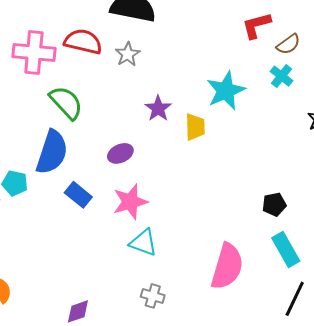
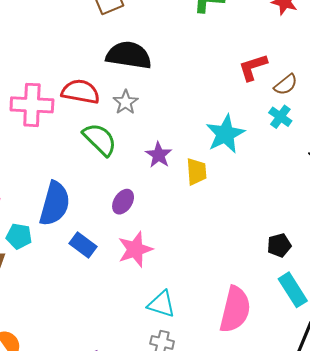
green semicircle: (66, 103) -> (100, 139), moved
purple ellipse: (120, 153) -> (123, 202), turned -30
cyan triangle: (143, 243) -> (161, 304), moved

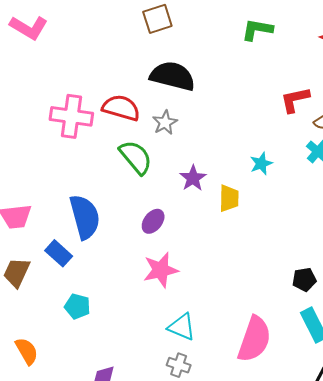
cyan star: (225, 134) -> (261, 164), size x0.6
blue semicircle: (55, 204) -> (85, 217), turned -36
cyan pentagon: (19, 236) -> (77, 306), moved
blue rectangle: (83, 245) -> (59, 253), moved

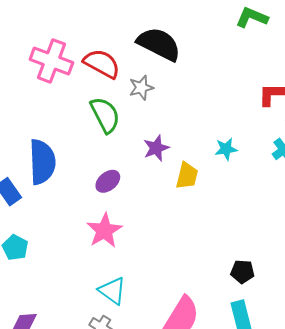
pink star: (161, 270) -> (104, 230), turned -30

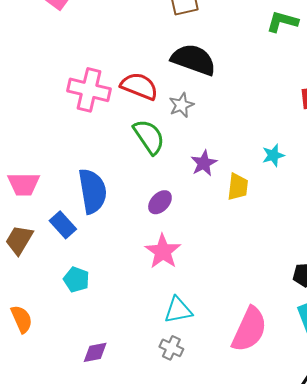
cyan triangle: (112, 291) -> (178, 310), turned -40

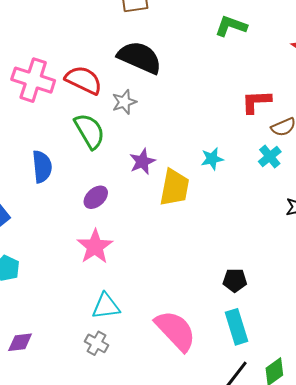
yellow trapezoid: (238, 187) -> (174, 187), size x1.4
blue semicircle: (92, 191) -> (42, 167), moved, size x0.7
pink semicircle: (249, 329) -> (176, 331), turned -72

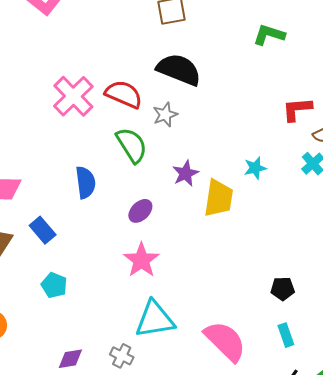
pink cross: (33, 80) -> (73, 96), turned 30
cyan triangle: (106, 306) -> (155, 319), size x1.4
cyan rectangle: (236, 327) -> (286, 335), size x0.7
gray cross: (96, 343) -> (122, 356), moved

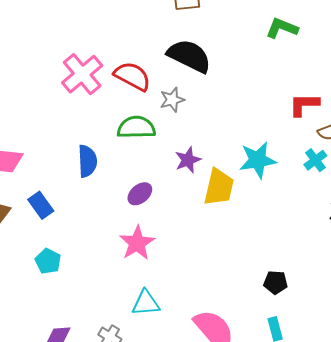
green semicircle: (132, 145) -> (136, 127), turned -63
cyan star: (255, 168) -> (258, 160), size x1.6
cyan triangle: (155, 319) -> (146, 303), size x0.7

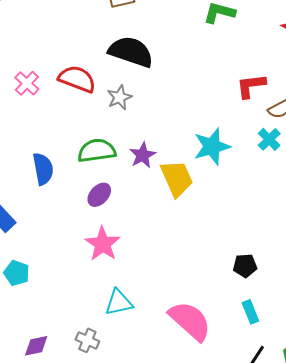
pink cross: (82, 74) -> (27, 83), size x0.6
green semicircle: (136, 127) -> (97, 151), moved
yellow trapezoid: (219, 187) -> (177, 178), turned -30

